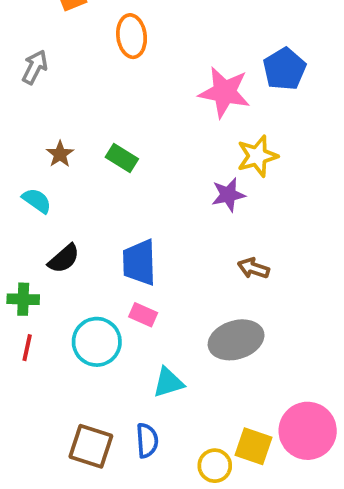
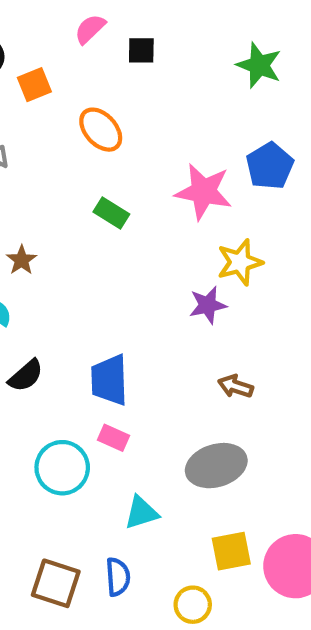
orange ellipse: (132, 36) -> (101, 130), turned -36
green rectangle: (122, 158) -> (111, 213), moved
yellow square: (253, 446) -> (231, 551), moved, turned -30

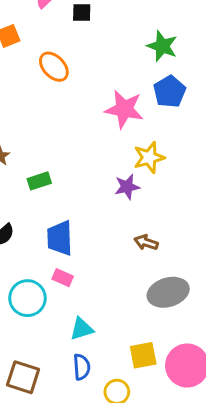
green star: (259, 65) -> (162, 46), moved
green rectangle: (111, 213) -> (39, 181), moved, turned -50
gray ellipse: (216, 466) -> (168, 292), moved
blue semicircle: (118, 577) -> (82, 367), moved

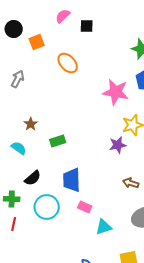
pink rectangle: (63, 278) -> (85, 207), moved
cyan circle: (27, 298) -> (47, 207), moved
cyan triangle: (82, 329) -> (104, 227), moved

